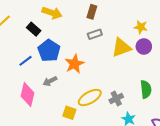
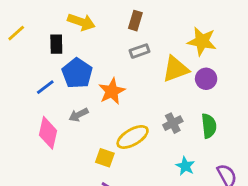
yellow star: (141, 27) -> (202, 41), size x1.5
black rectangle: (34, 29) -> (56, 44), turned 48
purple circle: (144, 46) -> (206, 79), moved
gray cross: (116, 99) -> (173, 123), moved

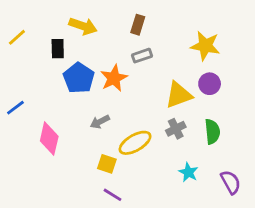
yellow triangle: (176, 69) -> (179, 95), moved
blue line: (45, 87) -> (15, 108), moved
orange star: (112, 91) -> (114, 78), moved
gray arrow: (79, 115) -> (100, 122), moved

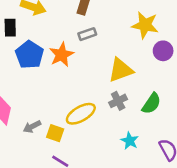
purple circle: (210, 84) -> (163, 51), moved
gray arrow: (100, 122) -> (32, 127), moved
green semicircle: (212, 132) -> (151, 103), turned 40

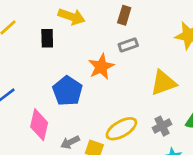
blue pentagon: (29, 55) -> (67, 91), moved
gray cross: (118, 101) -> (162, 126), moved

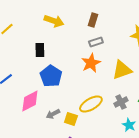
black rectangle: (47, 38) -> (40, 50), moved
orange star: (101, 67) -> (91, 63), moved
pink diamond: (39, 125) -> (30, 101), turned 50

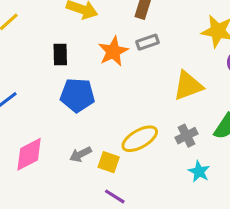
orange star: (91, 63) -> (113, 51), moved
blue pentagon: (51, 76) -> (77, 95), turned -30
pink diamond: (30, 101) -> (29, 154), moved

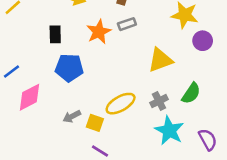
pink diamond: (29, 154) -> (29, 97), moved
cyan star: (199, 171) -> (169, 131), size x1.6

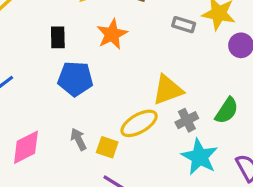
gray rectangle: (127, 24) -> (184, 25), moved, turned 36
yellow triangle: (160, 60) -> (168, 90), moved
pink diamond: (29, 97) -> (26, 147), moved
gray arrow: (72, 116) -> (79, 139), turned 90

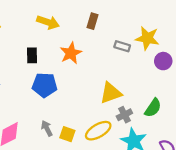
yellow ellipse: (139, 123) -> (98, 131), moved

